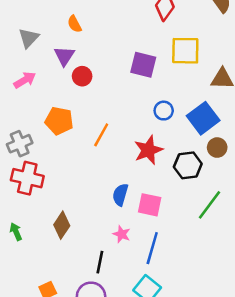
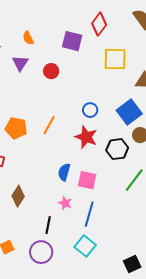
purple square: (143, 65) -> (72, 41), moved
red circle: (82, 76) -> (51, 71), moved
blue circle: (164, 111) -> (90, 110), moved
orange pentagon: (59, 121) -> (16, 128), moved
red star: (148, 150) -> (86, 137), turned -30

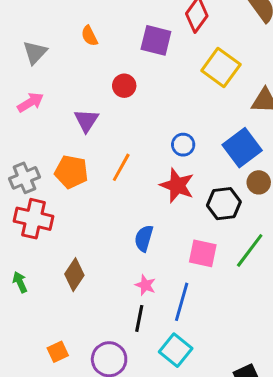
yellow square: (115, 59) -> (221, 68), turned 35
purple triangle: (20, 63) -> (86, 120), moved
pink square: (87, 180) -> (203, 253), moved
black line: (48, 225) -> (139, 318), moved

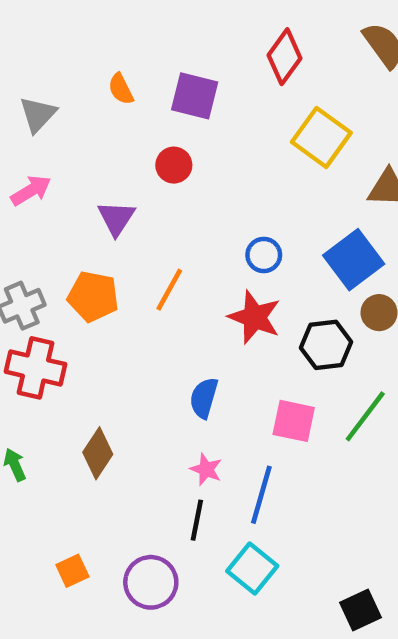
purple square: (156, 40) -> (195, 96), moved

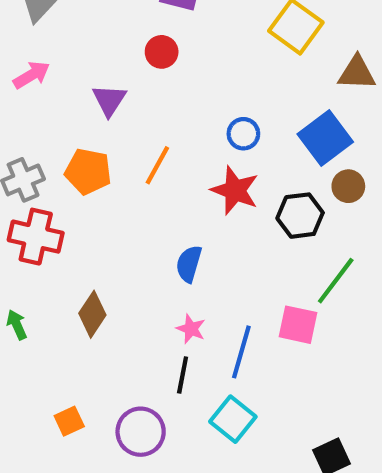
pink square: (294, 421) -> (298, 325), moved

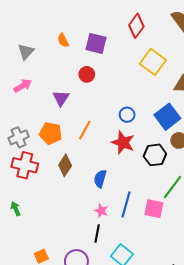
brown diamond: (92, 314) -> (65, 165), moved
blue line: (241, 352) -> (126, 205), moved

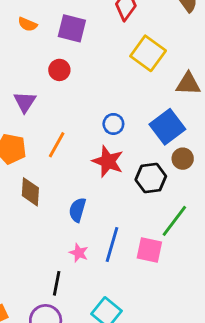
orange semicircle: (63, 40) -> (28, 24), turned -40
brown diamond: (65, 165) -> (30, 192), turned -30
black line: (97, 233) -> (57, 283), moved

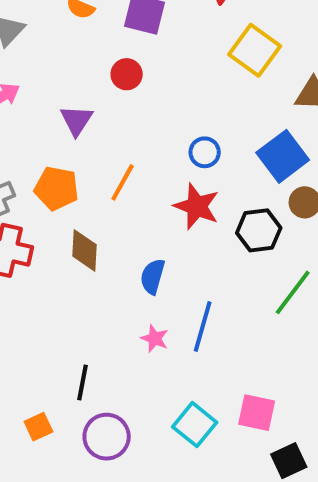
pink square: (149, 250) -> (257, 413), moved
black line: (57, 283) -> (83, 383), moved

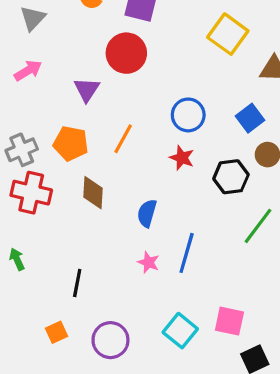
red circle: (127, 74) -> (126, 53), size x1.6
blue circle: (205, 152) -> (188, 115), size x1.4
blue square: (283, 156) -> (250, 118), size x0.7
red star: (197, 206) -> (182, 158), size x0.7
black line: (83, 383) -> (77, 283), moved

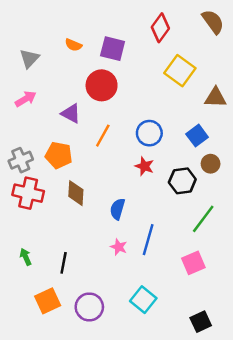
purple triangle: (87, 90) -> (71, 114), turned -35
orange line: (123, 139) -> (103, 136), moved
green arrow: (17, 259) -> (26, 257), moved
pink square: (229, 321) -> (193, 263), moved, turned -35
orange square: (57, 332) -> (48, 301), size x1.5

